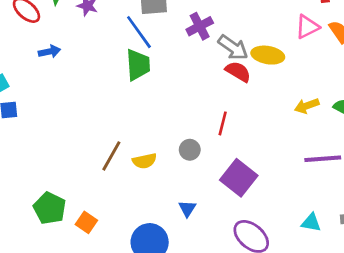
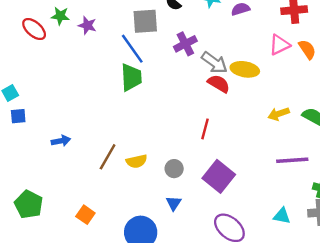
blue arrow: (50, 52) -> (61, 141), moved
gray circle: (190, 150) -> (174, 169), moved
green pentagon: (50, 208) -> (29, 204), moved

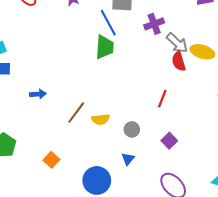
red semicircle: (219, 84) -> (179, 61), turned -144
purple square: (219, 176) -> (169, 141), size x0.6

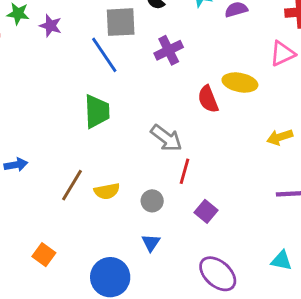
gray arrow: (177, 43) -> (166, 138), moved
green trapezoid: (105, 47) -> (97, 111), moved
red line: (162, 99) -> (184, 171), moved

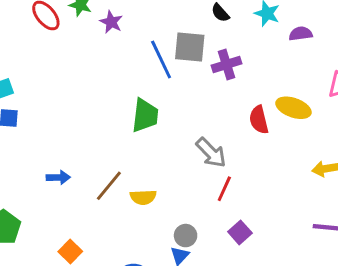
gray square: (121, 22) -> (190, 47), moved
blue arrow: (16, 165) -> (58, 177), moved
gray circle: (152, 201) -> (186, 236), moved

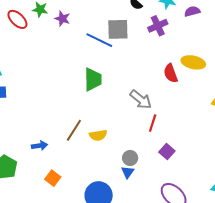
blue line: (161, 60) -> (99, 40), turned -32
purple cross: (227, 65) -> (158, 26), moved
blue arrow: (58, 177) -> (39, 146), moved

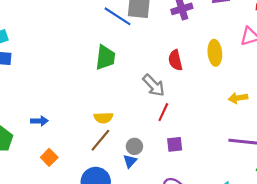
yellow ellipse: (193, 62) -> (215, 53), turned 65
red semicircle: (171, 73) -> (175, 60), moved
brown line: (74, 130) -> (100, 140), moved
purple square: (167, 152) -> (175, 144), turned 35

